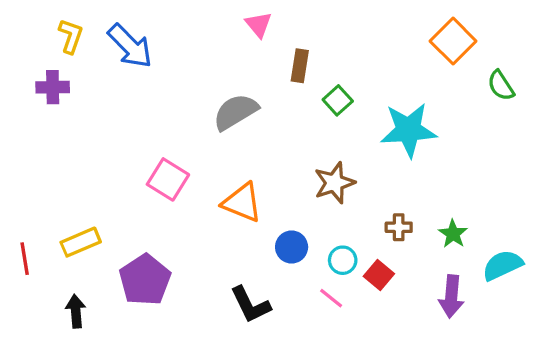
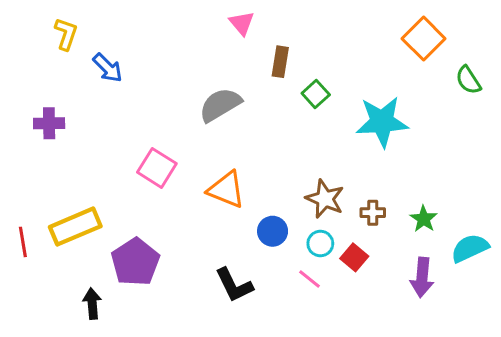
blue arrow: (130, 46) -> (108, 68), moved, size x0.7
purple cross: (53, 87) -> (49, 123), moved
brown star: (334, 183) -> (325, 199), moved, turned -30
yellow rectangle: (81, 242) -> (75, 227), size x1.4
black arrow: (76, 311) -> (92, 304), moved

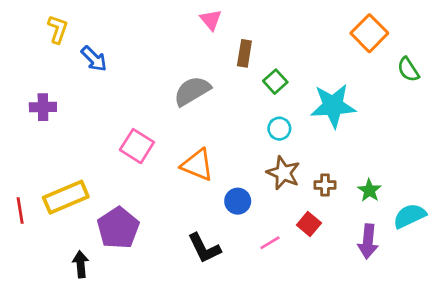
cyan circle: (320, 244) -> (279, 129), moved
pink line: (310, 279) -> (270, 243), turned -70

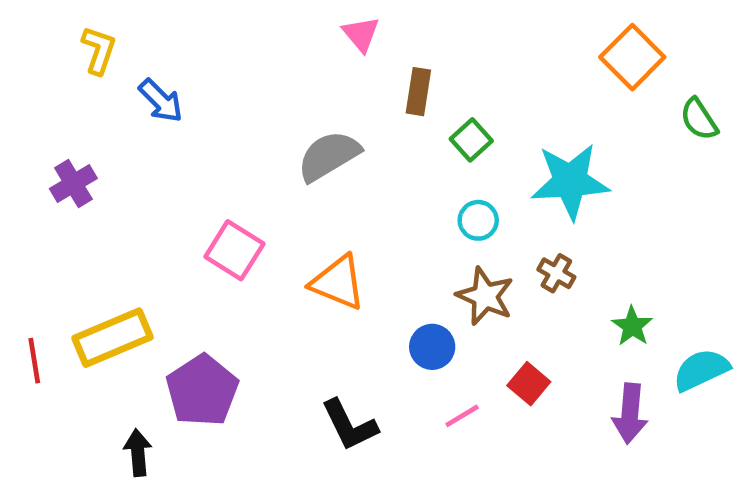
purple cross: (43, 107) -> (73, 184), turned -30
brown cross: (325, 185) -> (556, 273), moved, turned 30
blue circle: (238, 201) -> (432, 347), moved

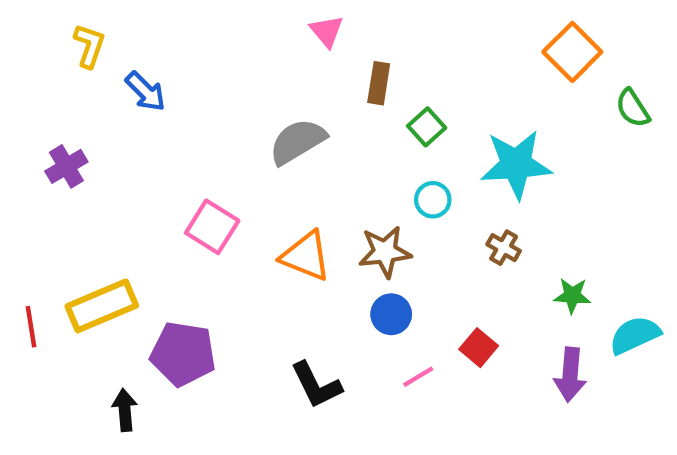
brown star: (485, 296) -> (385, 252), moved, turned -30
green star: (632, 326) -> (572, 296), turned -30
purple pentagon: (202, 391) -> (183, 354), turned -30

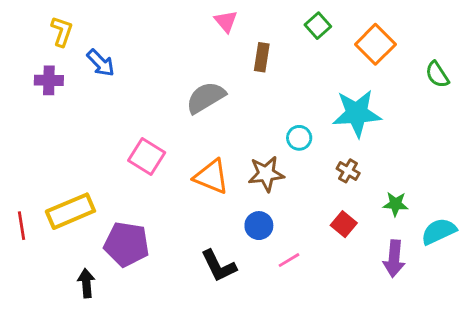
orange square: (572, 52) -> (375, 44), moved
green square: (427, 127) -> (318, 26), moved
purple cross: (66, 166) -> (49, 80), moved, turned 32
blue circle: (391, 314) -> (259, 226), moved
red square: (479, 348) -> (344, 224), moved

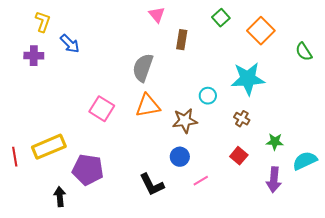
gray semicircle: (206, 98) -> (143, 68), turned -40
orange triangle: (211, 177) -> (148, 106), moved, turned -32

